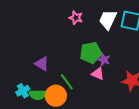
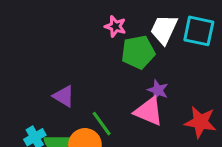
green pentagon: (91, 53) -> (138, 52), moved
pink triangle: (98, 74) -> (149, 111), size x1.5

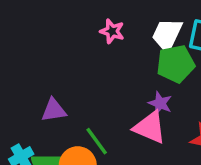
green pentagon: (138, 52) -> (176, 64), moved
purple triangle: (64, 96) -> (54, 110), turned -40

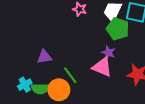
green pentagon: (176, 64) -> (118, 29), turned 30

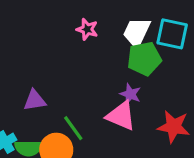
green pentagon: (118, 29) -> (144, 59), turned -30

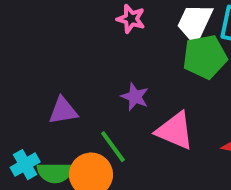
purple star: (130, 94) -> (135, 97), moved

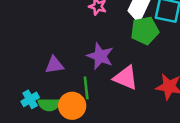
purple star: (135, 97) -> (100, 56), size x1.5
green line: (113, 147) -> (86, 88), turned 30

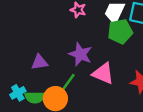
green line: (86, 88) -> (68, 83), turned 42

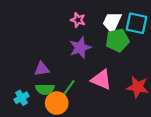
purple star: (80, 54) -> (80, 48), moved, turned 30
green semicircle: (35, 97) -> (45, 89), moved

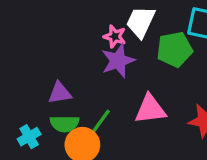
pink star: (78, 20) -> (115, 36), moved
white trapezoid: (112, 22) -> (141, 22), moved
pink triangle: (101, 80) -> (150, 109), turned -30

